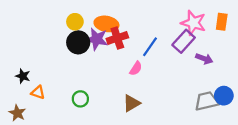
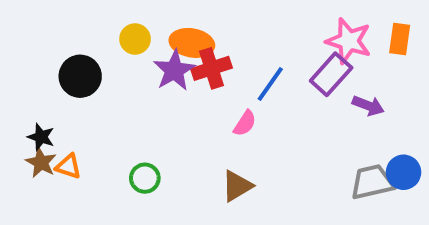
purple star: (97, 39) -> (174, 70), turned 30
black circle: (78, 42) -> (80, 76), moved
brown star: (17, 113) -> (41, 162), moved

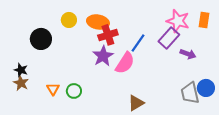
purple star: (174, 70) -> (103, 56), moved
pink semicircle: (245, 123) -> (125, 63), size x1.6
orange triangle: (68, 166) -> (53, 89), moved, turned 40
gray trapezoid: (372, 182) -> (190, 93), turned -90
brown triangle: (237, 186) -> (136, 103), moved

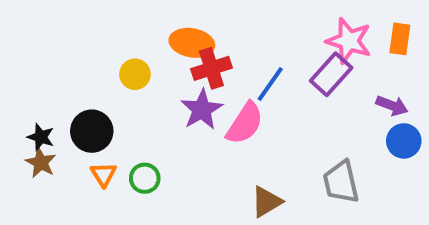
yellow circle: (69, 20) -> (135, 74), moved
black circle: (41, 39) -> (92, 131), moved
purple arrow: (188, 54) -> (392, 106), moved
blue circle: (206, 88) -> (404, 141), moved
gray trapezoid: (190, 93) -> (341, 182), moved

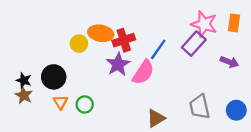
orange ellipse: (192, 43) -> (101, 33), moved
blue circle: (404, 141) -> (236, 110), moved

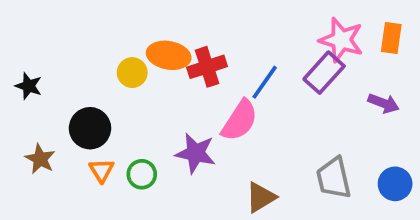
purple star: (118, 64) -> (196, 153), moved, turned -30
black star: (24, 80) -> (29, 86), moved

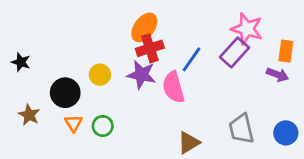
orange rectangle: (391, 38) -> (286, 51), moved
orange ellipse: (169, 55) -> (144, 27), moved, turned -64
yellow circle: (132, 73) -> (100, 75), moved
pink semicircle: (240, 121) -> (173, 87), turned 132
purple star: (196, 153) -> (142, 75), moved

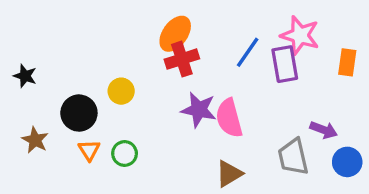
purple rectangle: (234, 52) -> (285, 64), turned -52
blue line: (191, 59) -> (248, 52), moved
purple star: (142, 75) -> (199, 110), moved
purple arrow: (277, 75) -> (324, 130), moved
pink semicircle: (173, 87) -> (229, 118), moved

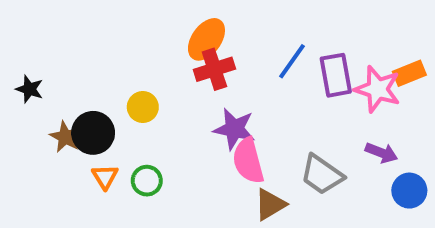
pink star: (300, 35) -> (378, 89), moved
orange rectangle: (347, 62) -> (409, 73), turned 60
pink semicircle: (229, 118) -> (248, 161), moved
brown star: (35, 140) -> (65, 137), moved
gray trapezoid: (293, 157) -> (322, 175), moved, turned -42

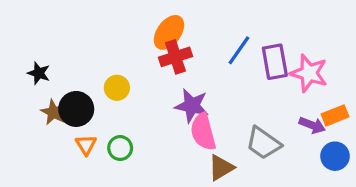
orange rectangle: (409, 73) -> (335, 115), moved
black star: (29, 89) -> (39, 73), moved

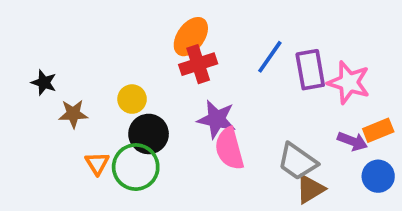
black circle: (76, 109) -> (149, 134), moved
brown star: (53, 112) -> (73, 114), moved, turned -30
green circle: (120, 148) -> (136, 167), size x1.6
brown triangle: (221, 168) -> (310, 189), moved

